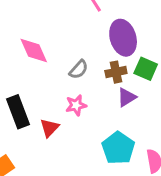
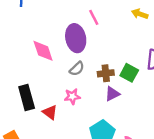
purple ellipse: (123, 38) -> (76, 38), moved
red triangle: (49, 128) -> (50, 112), turned -42

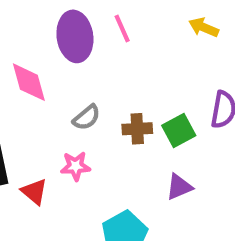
purple ellipse: (76, 38) -> (75, 36), moved
green square: (129, 73) -> (179, 130), turned 30
purple triangle: (112, 94) -> (179, 187), moved

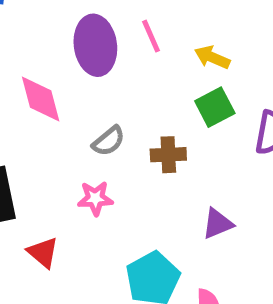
yellow arrow: (204, 27) -> (212, 57), moved
green square: (179, 130) -> (215, 107), moved
red triangle: (34, 192) -> (43, 252), moved

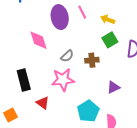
pink star: (95, 198) -> (63, 80), size x1.6

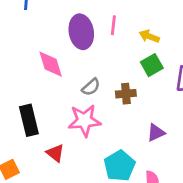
pink line: (82, 12) -> (113, 25), turned 32

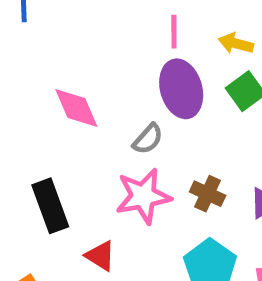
purple ellipse: (81, 32) -> (181, 89), moved
brown cross: (126, 94) -> (208, 194), moved, turned 36

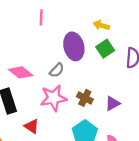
pink line: (174, 32) -> (41, 17), moved
pink diamond: (76, 108) -> (21, 72), moved, turned -30

